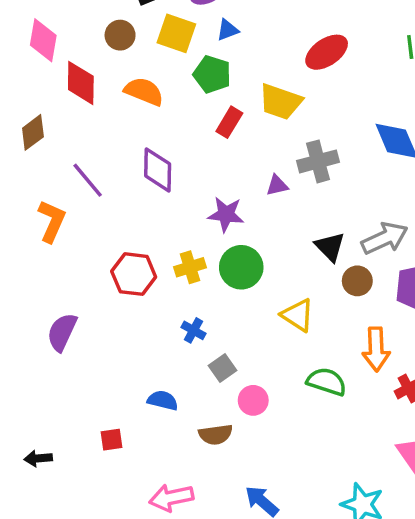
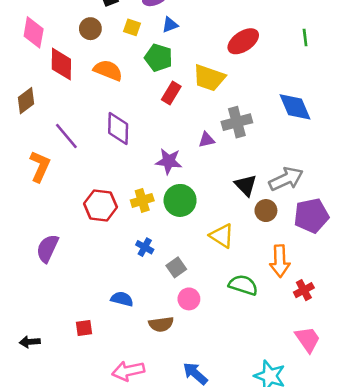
yellow square: (176, 33) -> (132, 27), size x0.6
gray square: (222, 368) -> (176, 267), moved

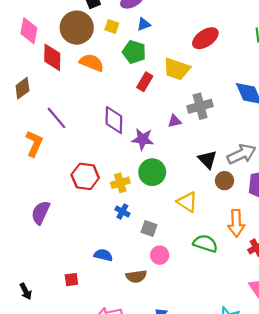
brown circle: (90, 29) -> (77, 28), size x1.8
purple diamond: (118, 128) -> (114, 120), moved
yellow cross: (142, 200) -> (120, 183), moved
gray square: (176, 267) -> (149, 229), turned -35
black arrow: (30, 342) -> (26, 291), turned -112

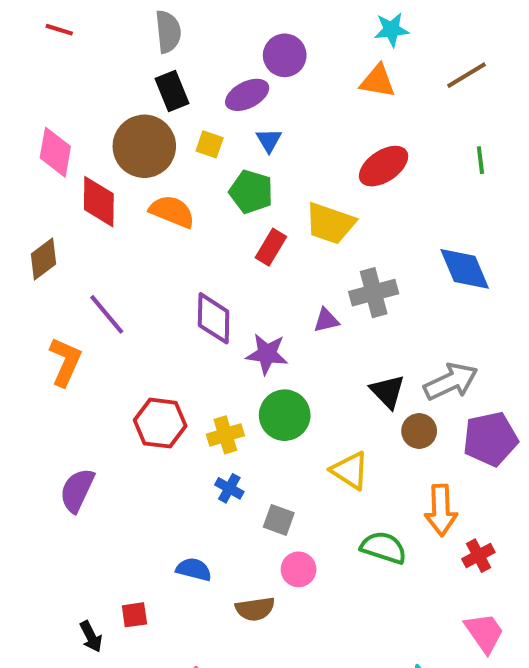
blue triangle: (144, 24) -> (269, 140), turned -40
black arrow: (26, 291) -> (91, 637), moved

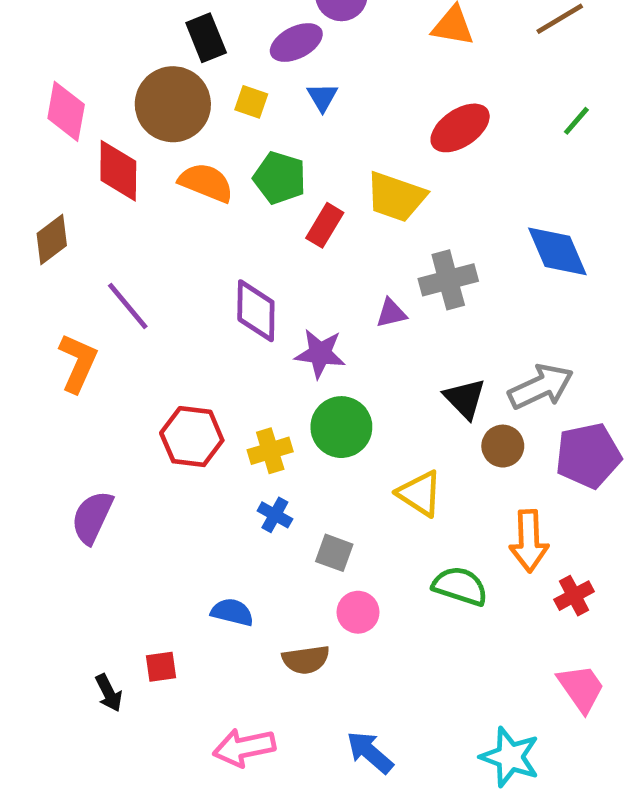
green line: (480, 160) -> (576, 121), turned 48
green pentagon: (251, 192) -> (280, 178), moved

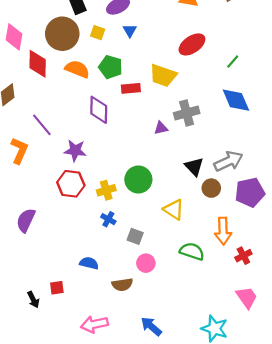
green line: (576, 121) -> (233, 62), moved
red rectangle: (325, 225) -> (131, 88), turned 54
purple diamond: (256, 311) -> (99, 110), moved
purple star: (320, 353) -> (75, 151), moved

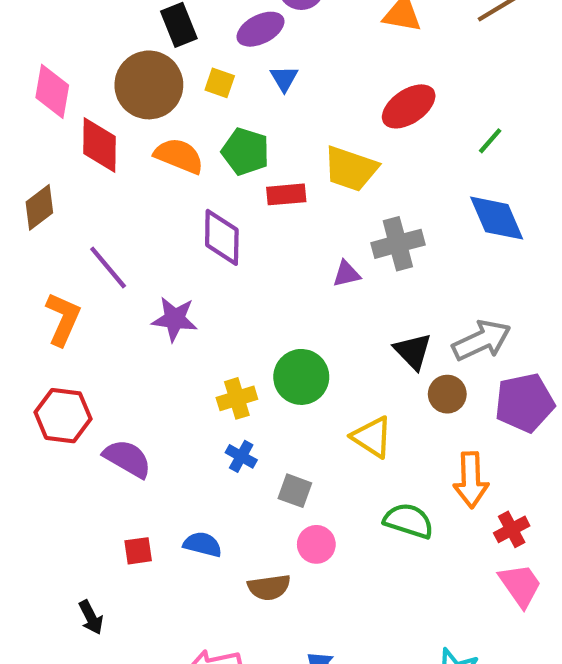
red hexagon: (71, 184) -> (63, 416), moved
purple semicircle: (26, 220) -> (127, 459), moved, turned 95
red square: (57, 288) -> (138, 551), moved
pink trapezoid: (247, 297) -> (520, 585), moved

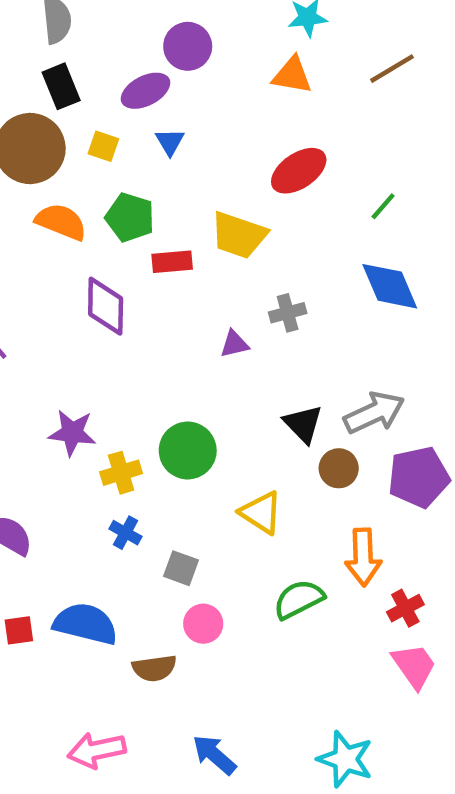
gray cross: (398, 244) -> (288, 313), size x0.7
purple star: (175, 319) -> (72, 433), moved
green semicircle: (409, 521) -> (299, 599), turned -45
blue semicircle: (203, 544) -> (86, 624), size x1.6

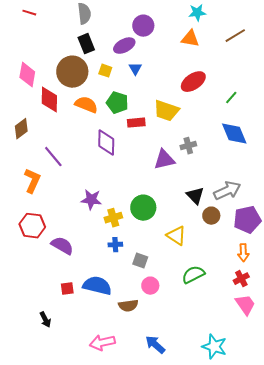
purple triangle: (234, 344) -> (164, 160), size x1.6
blue cross: (126, 533) -> (115, 245), turned -32
orange arrow: (363, 557) -> (243, 253), moved, size x0.7

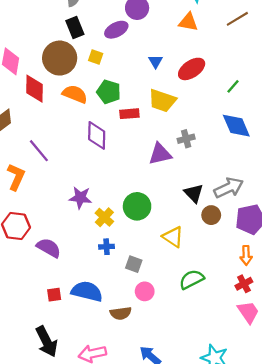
blue triangle: (135, 69) -> (156, 61), moved
yellow cross: (113, 218) -> (104, 217), turned -30
black arrow: (45, 320) -> (47, 342), moved, size x1.8

